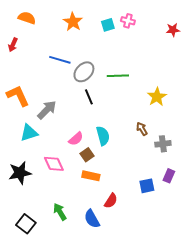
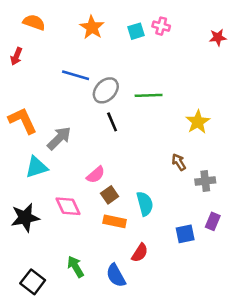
cyan semicircle: (103, 136) -> (145, 204), moved

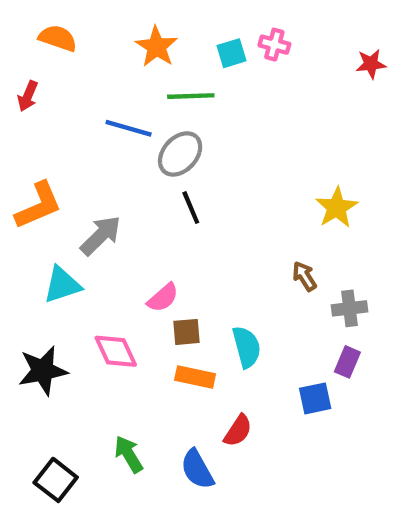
green line: (149, 95) -> (191, 96), moved
orange L-shape: (23, 121) -> (38, 205), turned 92
brown square: (110, 195) -> (186, 332), turned 30
purple rectangle: (213, 221) -> (347, 362), moved

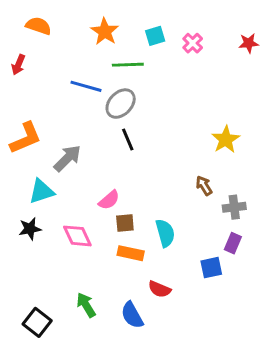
pink cross: (274, 45) -> (193, 43), moved, turned 30
black star: (43, 371) -> (30, 229), moved, size x0.7
red semicircle: (238, 431) -> (159, 289), turned 80

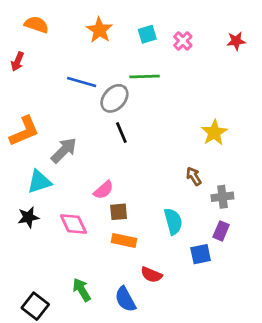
green line: (128, 65) -> (145, 77), moved
cyan semicircle: (165, 233) -> (173, 221), moved

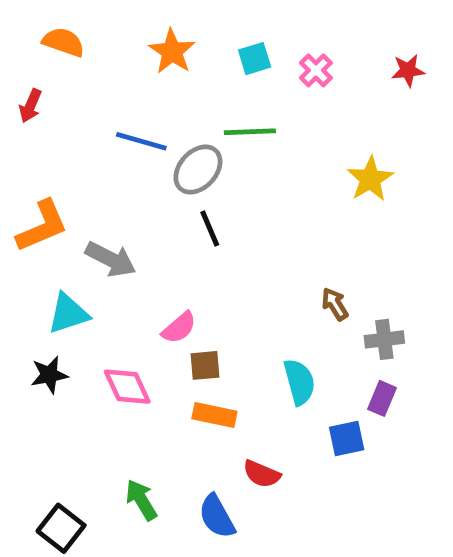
yellow star: (214, 133) -> (370, 179), moved
gray arrow: (64, 150) -> (111, 259), turned 72

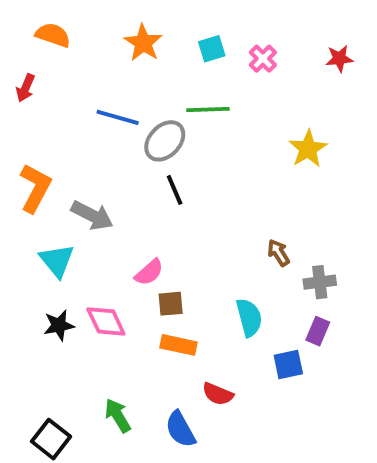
orange L-shape: (42, 226) -> (35, 188), turned -39
cyan triangle: (68, 313) -> (57, 261), turned -51
black star: (49, 375) -> (59, 325), moved

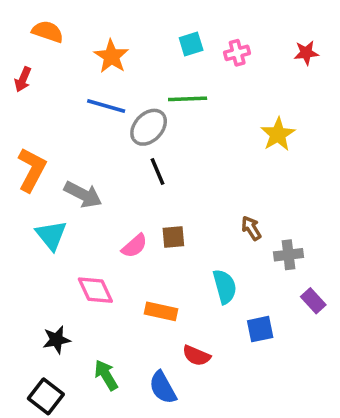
orange star: (143, 43) -> (111, 56), moved
pink cross: (263, 59) -> (237, 53), turned 30
brown square: (171, 304) -> (173, 237), moved
black star: (59, 325) -> (56, 340), moved
purple rectangle: (318, 331) -> (313, 301), moved, turned -65

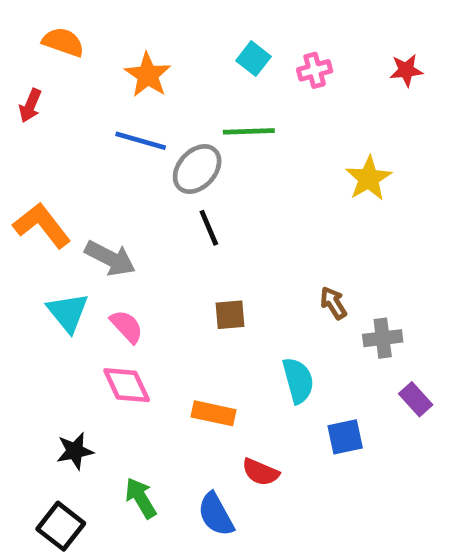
cyan square: (191, 44) -> (253, 59), turned -35
orange L-shape: (32, 170) -> (42, 225), turned -66
pink semicircle: (134, 246) -> (127, 326), moved, turned -92

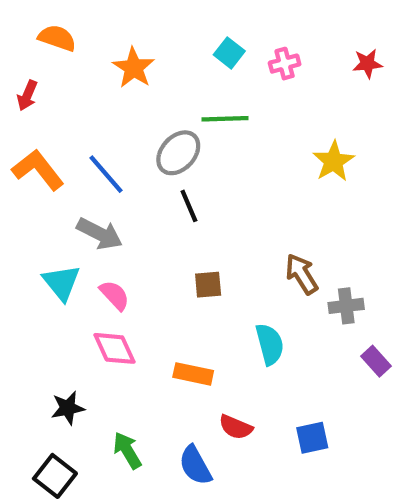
blue line: (141, 141) -> (106, 174), moved, turned 33
orange L-shape: (42, 225) -> (38, 170), moved
brown arrow: (333, 303) -> (302, 274), size x1.4
blue square: (345, 437) -> (312, 438), moved

